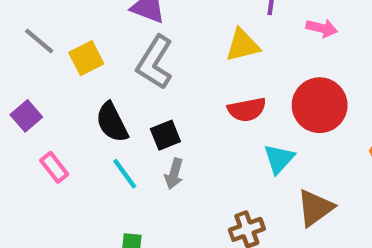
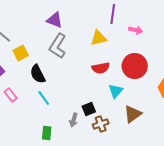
yellow square: (86, 58) -> (21, 53), moved
black square: (165, 135) -> (89, 109), moved
gray arrow: (174, 174) -> (74, 120), moved

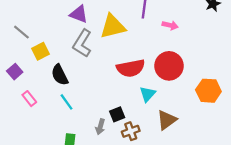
yellow triangle: (99, 38) -> (113, 26), moved, size x1.4
red semicircle: (101, 68) -> (131, 68), size x1.4

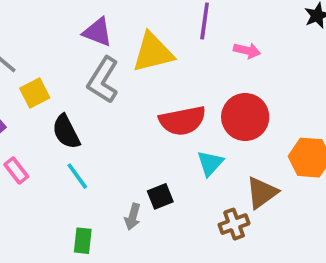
brown triangle: (167, 120) -> (262, 193), moved
brown cross: (131, 131) -> (234, 224), moved

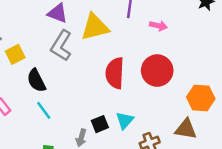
red semicircle: (182, 121) -> (115, 73), turned 104
cyan triangle: (210, 163) -> (125, 120), moved
brown triangle: (262, 193) -> (186, 129), moved, turned 45

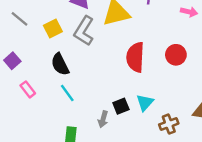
pink arrow: (158, 26) -> (189, 12), moved
yellow square: (15, 54) -> (53, 28), moved
red circle: (157, 71) -> (176, 55), size x0.7

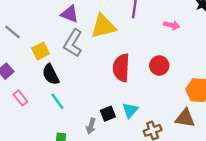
yellow square: (53, 28) -> (41, 51), moved

